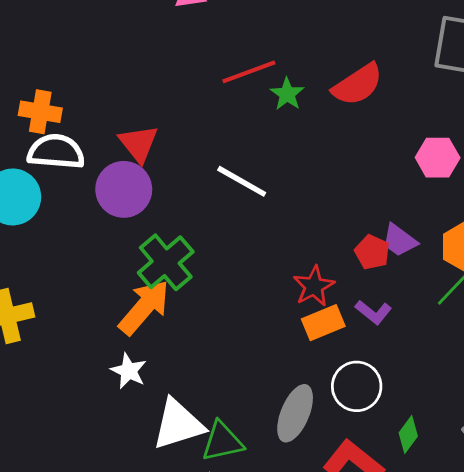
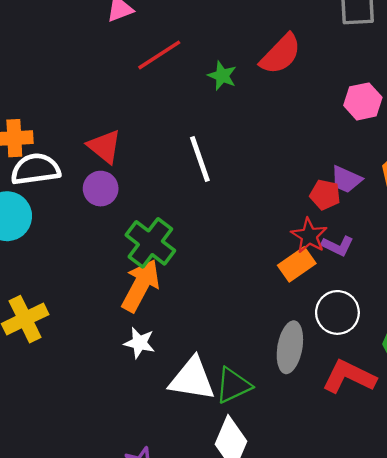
red line: (249, 72) -> (159, 55), moved
white line: (242, 181) -> (200, 159), turned 54
purple circle: (124, 189) -> (101, 189), size x0.7
red star: (314, 286) -> (309, 236), moved
white triangle: (178, 424) -> (192, 379), turned 39

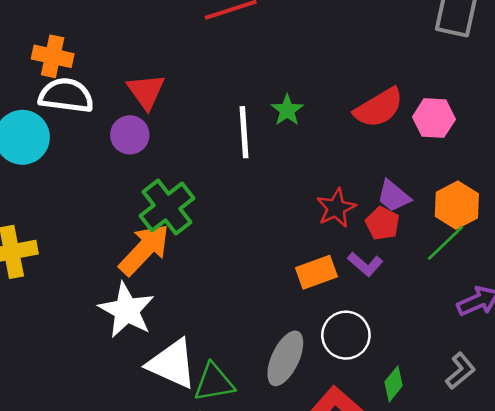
red semicircle: (281, 54) -> (379, 108), moved
green star: (222, 76) -> (287, 110), moved
red pentagon: (325, 195) -> (383, 223), moved
red star: (309, 236) -> (336, 208), moved
white star: (139, 343) -> (127, 310), size x1.6

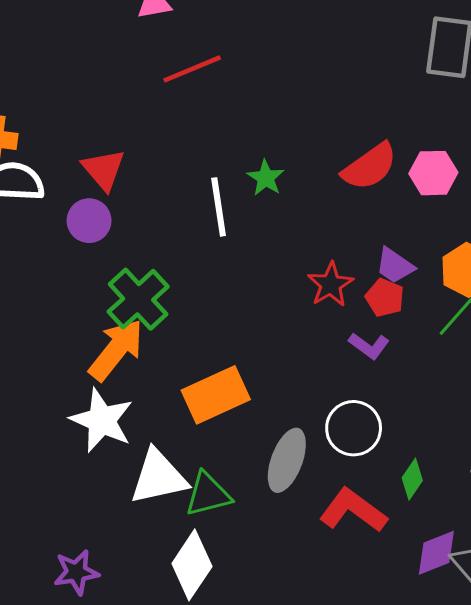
orange rectangle: (316, 272) -> (216, 395), moved, size x1.4
white triangle: (172, 364) -> (158, 477), turned -32

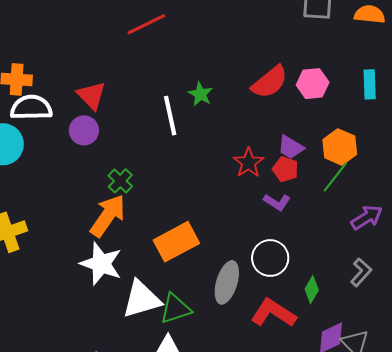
green cross: (138, 299) -> (120, 181), size x0.6

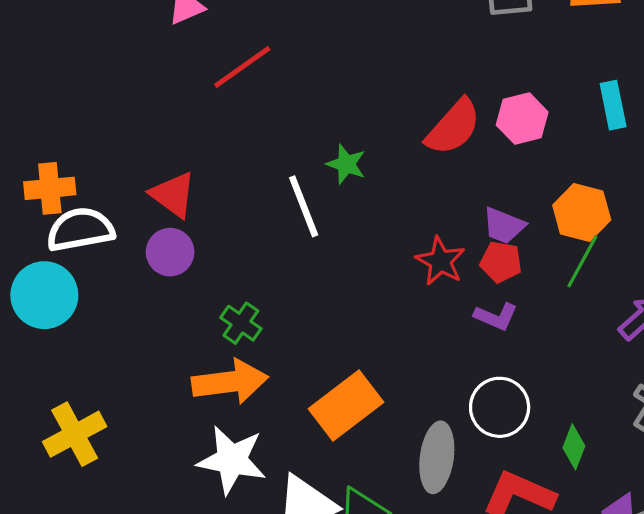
orange arrow: (108, 216) -> (230, 382), turned 57

